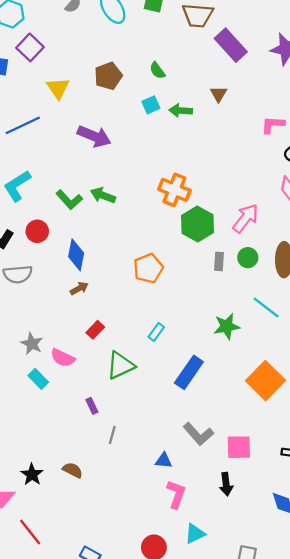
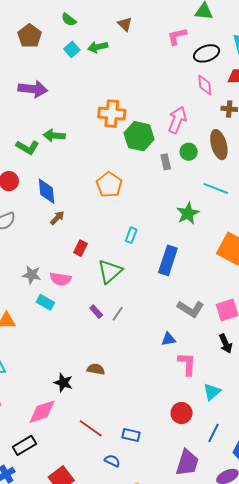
gray line: (112, 435) -> (118, 314), moved, turned 35
red line: (30, 532) -> (91, 428), moved

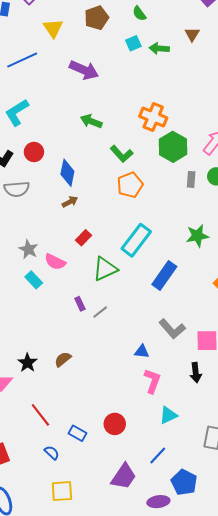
green L-shape: (28, 147) -> (122, 154), moved
cyan rectangle: (131, 235) -> (136, 240), size x2.0
brown semicircle: (96, 369) -> (63, 359), turned -66
red circle: (182, 413) -> (115, 424), moved

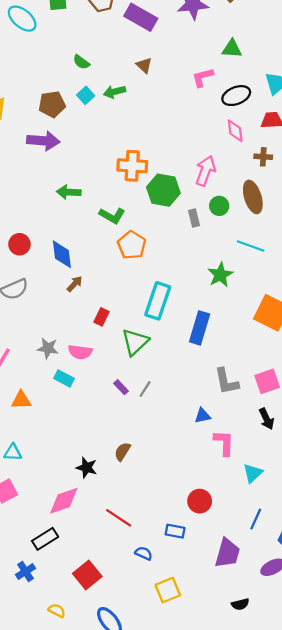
brown pentagon: (97, 18) -> (52, 104), moved, turned 30
gray L-shape: (172, 329) -> (226, 381), turned 48
blue rectangle: (77, 433) -> (175, 531), moved

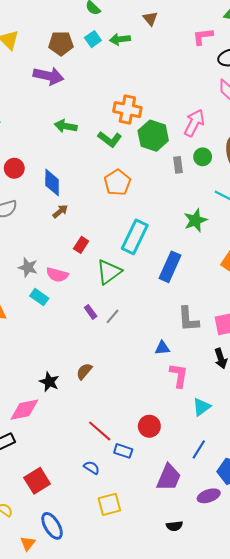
green L-shape: (112, 215) -> (110, 139), moved
red line: (119, 518) -> (100, 431), moved

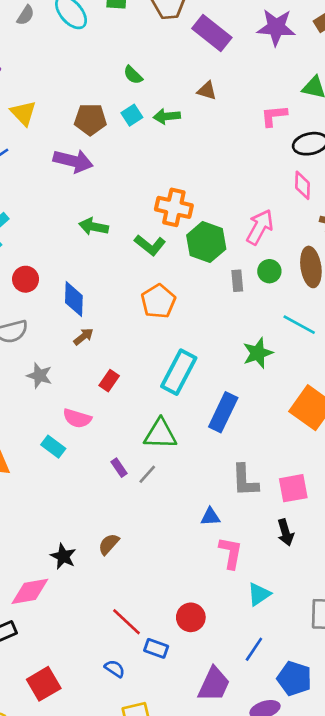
brown triangle: (150, 19) -> (207, 91), turned -35
gray star: (28, 267) -> (39, 376), moved
green triangle: (109, 272) -> (160, 434), moved, turned 36

